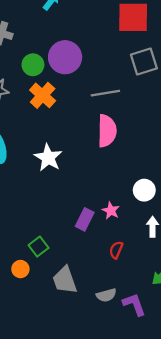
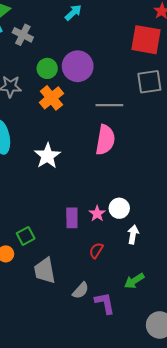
white circle: (144, 190) -> (119, 208), moved
purple rectangle: (85, 219) -> (72, 218), turned -36
gray semicircle: (106, 295) -> (81, 290), turned -42

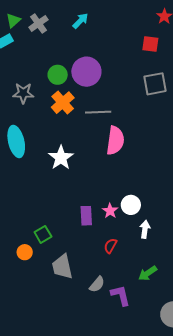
gray cross: (23, 35) -> (38, 23), moved, turned 30
red square: (146, 40) -> (150, 44), size x0.6
gray line: (109, 105) -> (98, 112), moved

